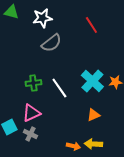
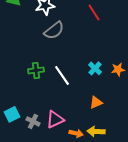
cyan cross: (92, 81) -> (95, 68), size x0.6
pink triangle: (31, 113) -> (55, 119), moved

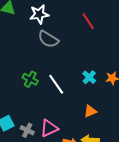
gray semicircle: (54, 30) -> (48, 39), turned 70
green cross: (36, 70) -> (30, 79), turned 35

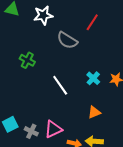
red line: (88, 21) -> (92, 22), turned 66
gray semicircle: (48, 39) -> (67, 40), moved
green cross: (30, 79) -> (27, 60), moved

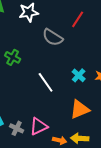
orange triangle: (94, 112) -> (80, 109), size x1.5

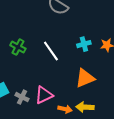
green cross: (13, 57) -> (18, 47), moved
cyan cross: (79, 75) -> (84, 44), turned 32

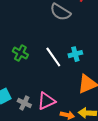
cyan cross: (84, 44) -> (75, 54), moved

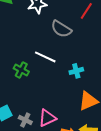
white line: (53, 57) -> (45, 57), moved, turned -30

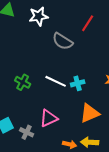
white line: (45, 57) -> (56, 81), moved
pink triangle: (47, 118) -> (49, 118), moved

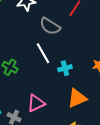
white line: (56, 81) -> (43, 53), moved, turned 35

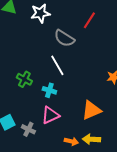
cyan cross: (65, 68) -> (49, 90), moved, turned 32

